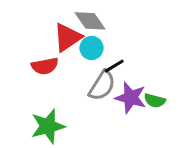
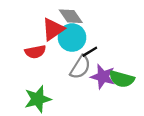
cyan circle: (92, 48) -> (72, 38), size x1.5
green semicircle: (155, 101) -> (122, 79), size x1.5

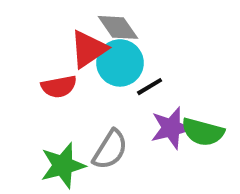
gray semicircle: (80, 67) -> (110, 150), moved
purple star: (103, 77) -> (171, 128), turned -30

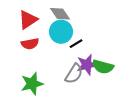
red triangle: (88, 49) -> (28, 20), moved
gray semicircle: (110, 150) -> (74, 74), moved

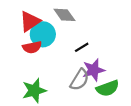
cyan circle: (61, 32) -> (43, 34), moved
green semicircle: (103, 67) -> (108, 88), moved, turned -35

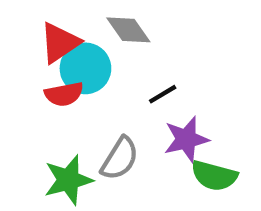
gray semicircle: (80, 80) -> (120, 159), moved
green semicircle: (108, 88) -> (214, 176), turned 35

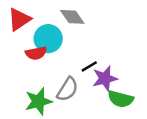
red triangle: (60, 43) -> (19, 19), moved
black line: (163, 94) -> (89, 66), moved

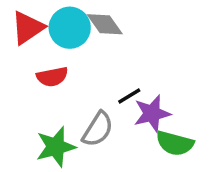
cyan circle: (48, 39) -> (70, 28), moved

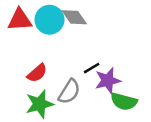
red triangle: (28, 28) -> (20, 20), turned 30
red semicircle: (52, 77) -> (37, 73), moved, turned -30

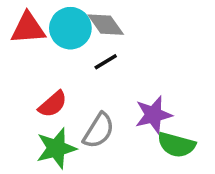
black line: (92, 68) -> (106, 62), moved

